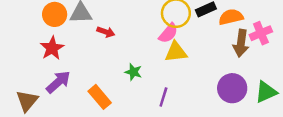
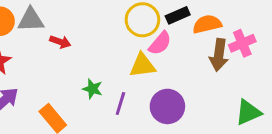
pink semicircle: (168, 33) -> (160, 43), moved
purple circle: (232, 88) -> (167, 106), moved
purple line: (163, 97) -> (120, 104), moved

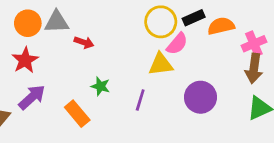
brown arrow: (219, 55) -> (254, 68), moved
green star: (93, 89) -> (100, 86), moved
purple circle: (167, 106) -> (200, 97), moved

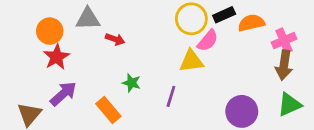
orange circle: (28, 23) -> (50, 31), moved
purple circle: (200, 97) -> (242, 111), moved

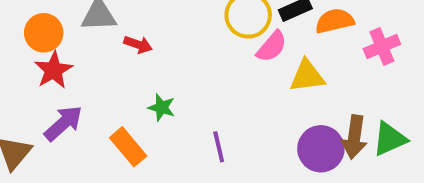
yellow triangle: (191, 61) -> (307, 76), moved
brown arrow: (284, 65) -> (354, 137), moved
purple line: (171, 96) -> (219, 147), moved, turned -30

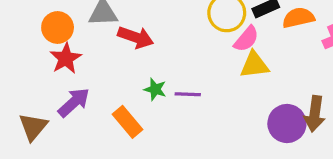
red arrow: (138, 45) -> (136, 37), size x1.5
yellow triangle: (307, 76) -> (254, 65), moved
purple line: (219, 147) -> (188, 94), moved, turned -75

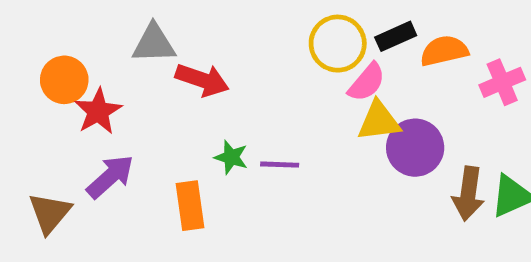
orange circle: (58, 27) -> (64, 80), moved
orange rectangle: (127, 122) -> (190, 206), turned 32
purple circle: (287, 124) -> (415, 148), moved

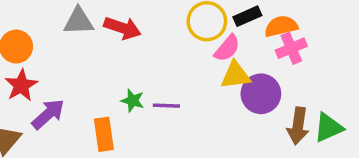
red arrow: (202, 80) -> (122, 28), moved
pink cross: (502, 82) -> (291, 48), moved
red star: (98, 111) -> (21, 85), moved

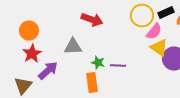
gray triangle: (79, 21) -> (73, 47), moved
yellow triangle: (236, 75) -> (159, 48), turned 42
orange rectangle: (104, 134) -> (92, 83), moved

